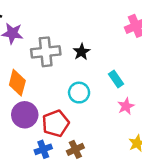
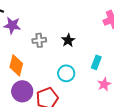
gray cross: (46, 52) -> (39, 40), size x0.6
cyan rectangle: (116, 79) -> (96, 62), turned 56

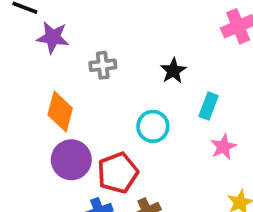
black star: (68, 40) -> (173, 71), moved

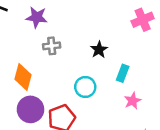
purple star: (53, 37) -> (37, 17), moved

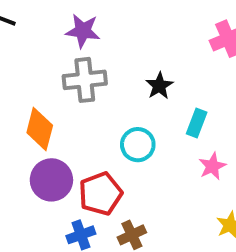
purple star: (37, 17) -> (83, 31), moved
gray cross: (52, 46) -> (85, 80), size x1.5

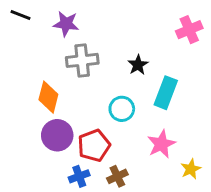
purple star: (83, 31) -> (66, 24), moved
cyan rectangle: (197, 123) -> (166, 93), size x1.5
pink star: (212, 166) -> (161, 144), moved, size x1.4

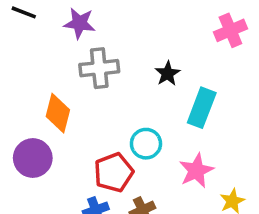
cyan circle: (122, 109) -> (146, 144), moved
purple circle: (57, 135) -> (33, 158), moved

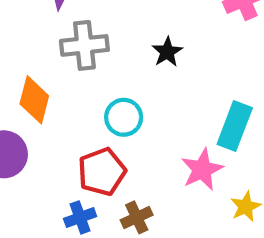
cyan rectangle: (202, 108) -> (235, 126), moved
cyan circle: (146, 144) -> (124, 117), moved

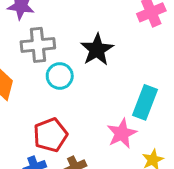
black star: (167, 52) -> (97, 50), size x1.5
cyan circle: (124, 117) -> (60, 76), moved

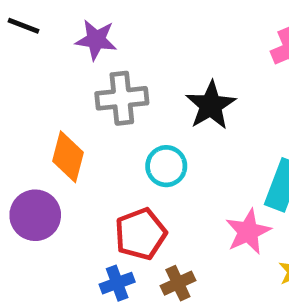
cyan circle: (60, 76) -> (166, 166), moved

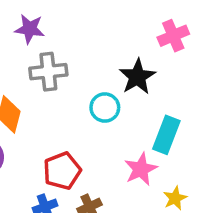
black star: (211, 105) -> (137, 77), moved
cyan circle: (166, 166) -> (105, 108), moved

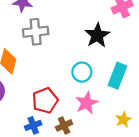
cyan circle: (105, 108) -> (82, 72), moved
pink star: (141, 169) -> (87, 103), moved

